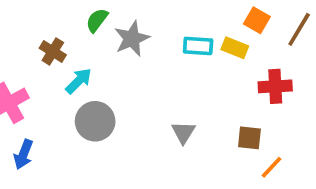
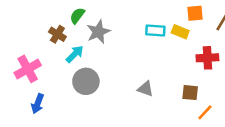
green semicircle: (97, 20) -> (77, 16), moved
orange square: (257, 20) -> (195, 13), turned -35
gray star: (132, 39) -> (98, 32), moved
gray triangle: (183, 132) -> (145, 89), turned -42

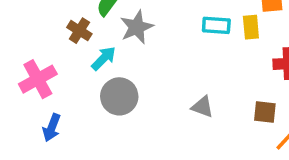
yellow rectangle: (180, 32) -> (251, 27), turned 63

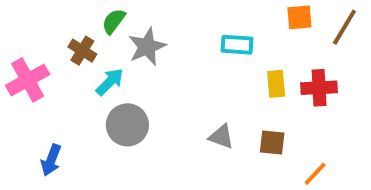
yellow rectangle: (251, 27) -> (276, 84), moved
pink cross: (38, 79) -> (28, 80), moved
brown square: (265, 112) -> (272, 142), moved

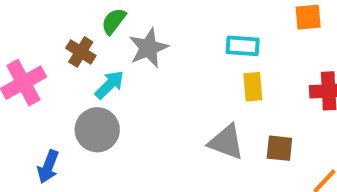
yellow rectangle: (276, 84) -> (253, 87), moved
gray circle: (127, 125) -> (97, 130), moved
gray triangle: (221, 137) -> (226, 142), size x1.4

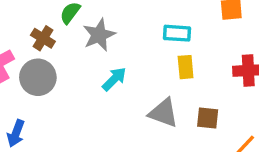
cyan arrow: (110, 85) -> (114, 79), moved
gray circle: (97, 130) -> (38, 77), moved

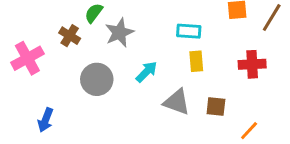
gray circle: (38, 77) -> (97, 79), moved
cyan arrow: (114, 79) -> (147, 72), moved

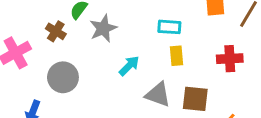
gray circle: (97, 79) -> (63, 77), moved
brown square: (216, 106) -> (195, 99), size x1.4

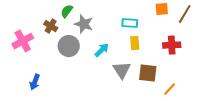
gray star: (103, 28) -> (84, 24), turned -30
gray circle: (63, 77) -> (69, 46), moved
gray triangle: (158, 95) -> (122, 70), turned 36

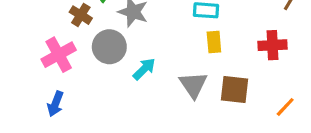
pink cross: (23, 41) -> (59, 55), moved
cyan arrow: (102, 50) -> (144, 69), moved
orange line: (170, 89) -> (285, 107), moved

